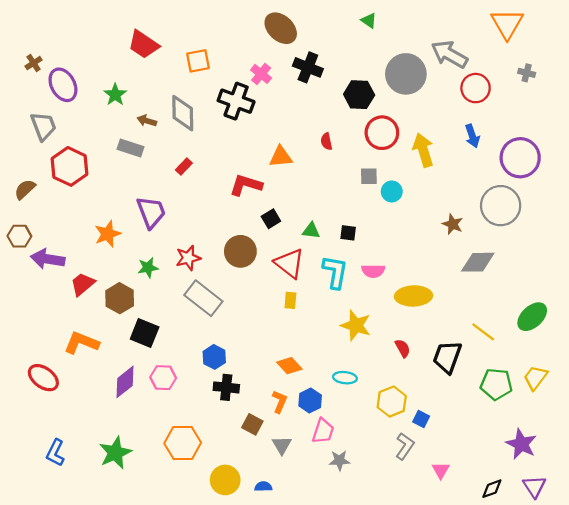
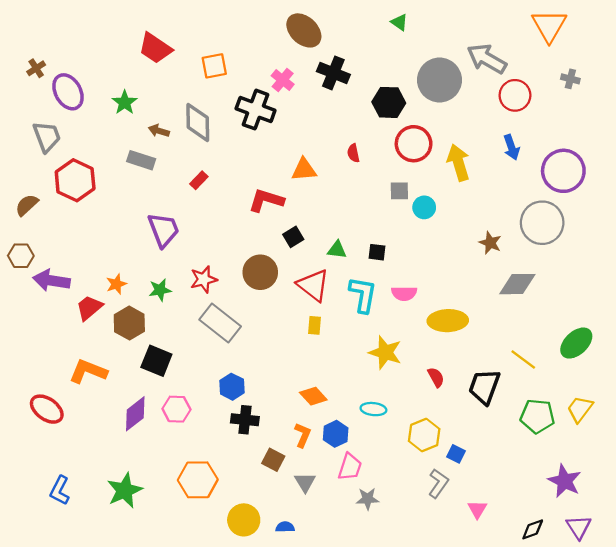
orange star: (108, 234) -> (116, 284), moved, size x0.7

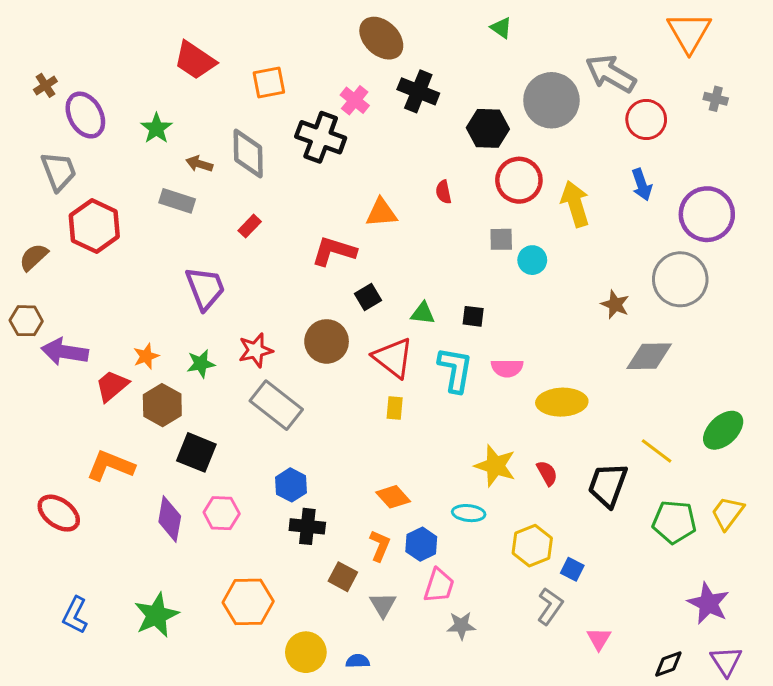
yellow star: (385, 352) -> (495, 466), moved
purple diamond: (135, 414) -> (170, 519), turned -42

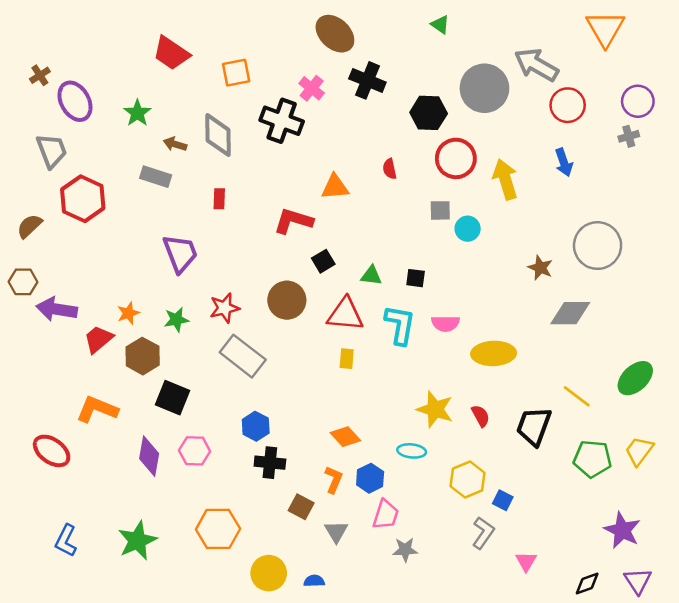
gray cross: (716, 99) -> (629, 136), moved, turned -30
purple circle: (707, 214) -> (638, 101), moved, size x0.7
red rectangle: (250, 226) -> (219, 199), turned -42
red triangle: (393, 358) -> (345, 314), turned -33

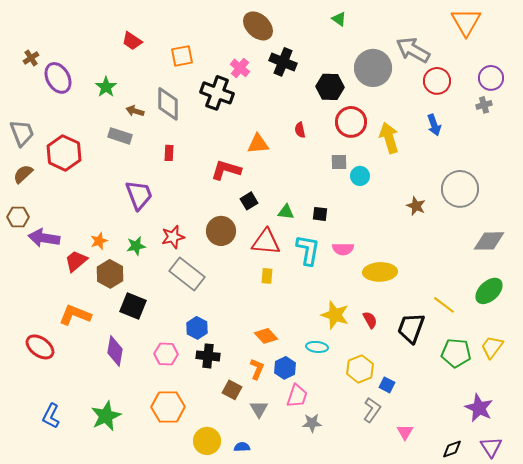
red trapezoid: (171, 53) -> (132, 41), size x0.7
gray trapezoid: (52, 151) -> (22, 133), moved
gray diamond: (570, 313) -> (489, 241), moved
pink hexagon: (195, 451) -> (166, 354), moved

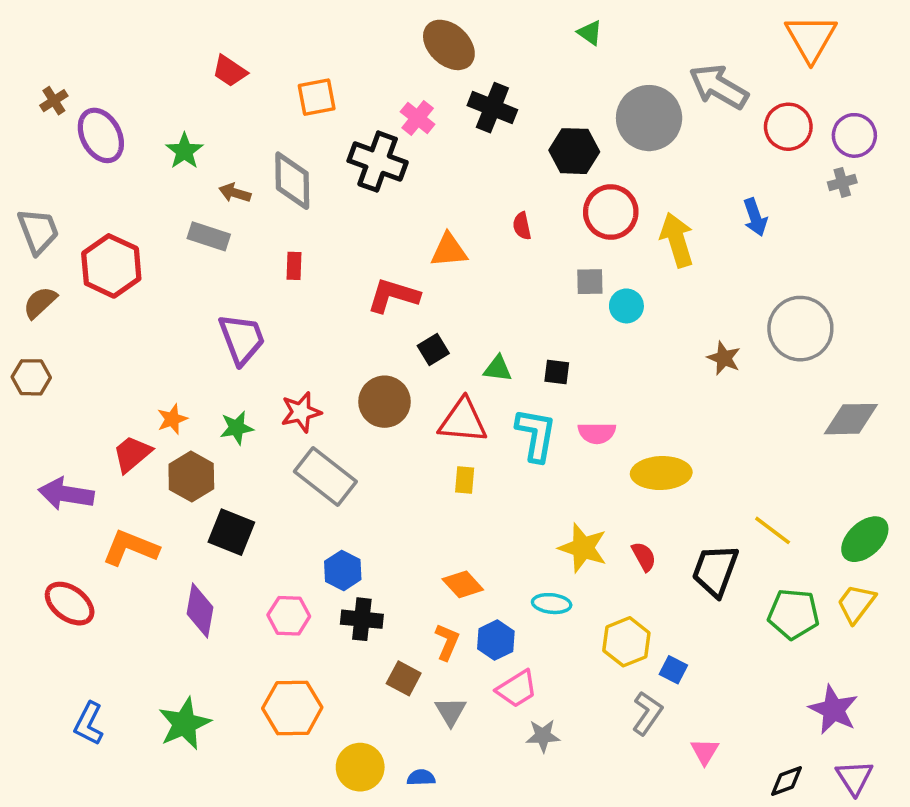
red circle: (437, 81) -> (788, 127), moved
purple arrow: (44, 238) -> (66, 494), moved
green ellipse: (489, 291) -> (865, 539), moved
pink trapezoid: (297, 396) -> (517, 689), turned 40

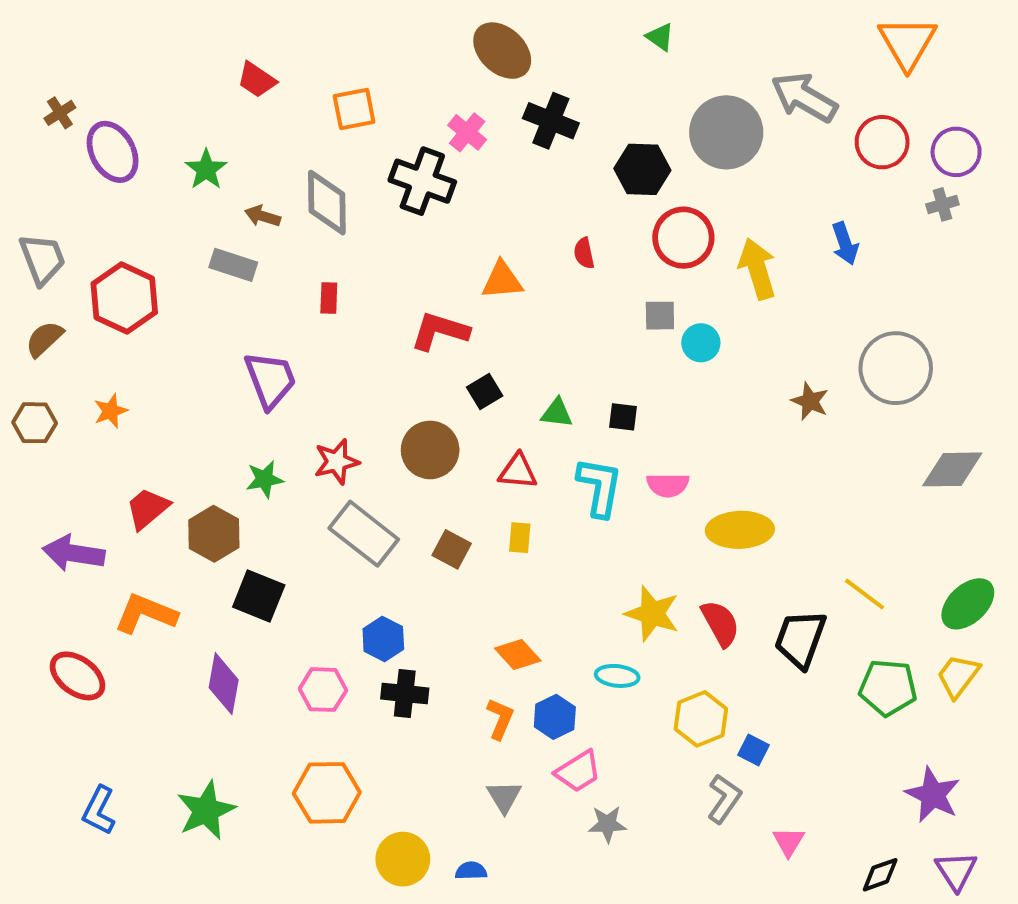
orange star: (172, 419) -> (111, 411), moved
red triangle: (463, 421) -> (518, 471), size x0.7
red semicircle: (644, 557) -> (720, 623), size x1.4
brown square: (404, 678) -> (452, 549), moved

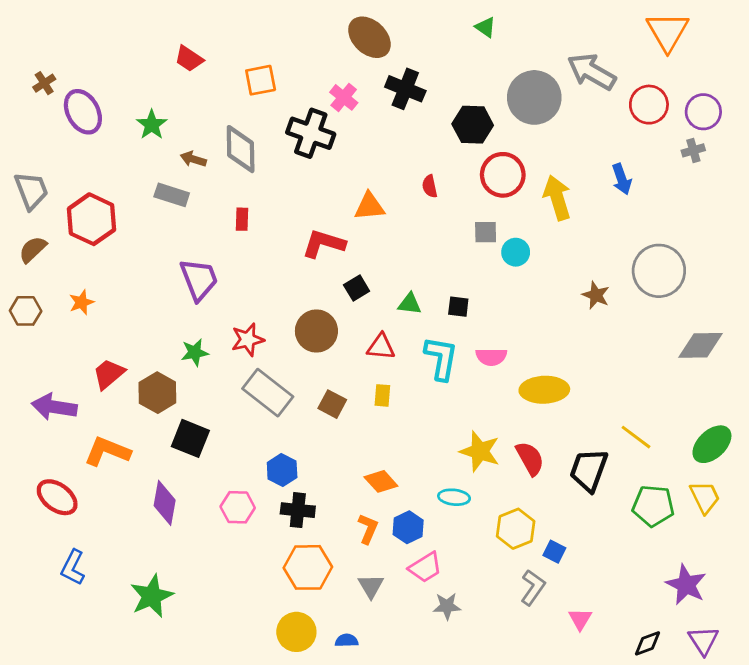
yellow trapezoid: (958, 676) -> (705, 497), turned 117
orange hexagon: (327, 793) -> (308, 567), moved
blue L-shape: (99, 810) -> (73, 567), moved

